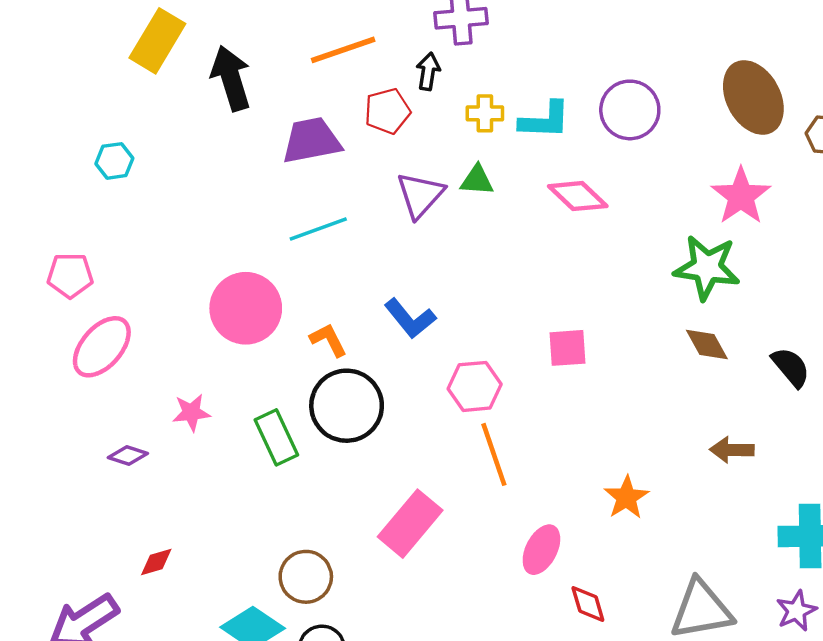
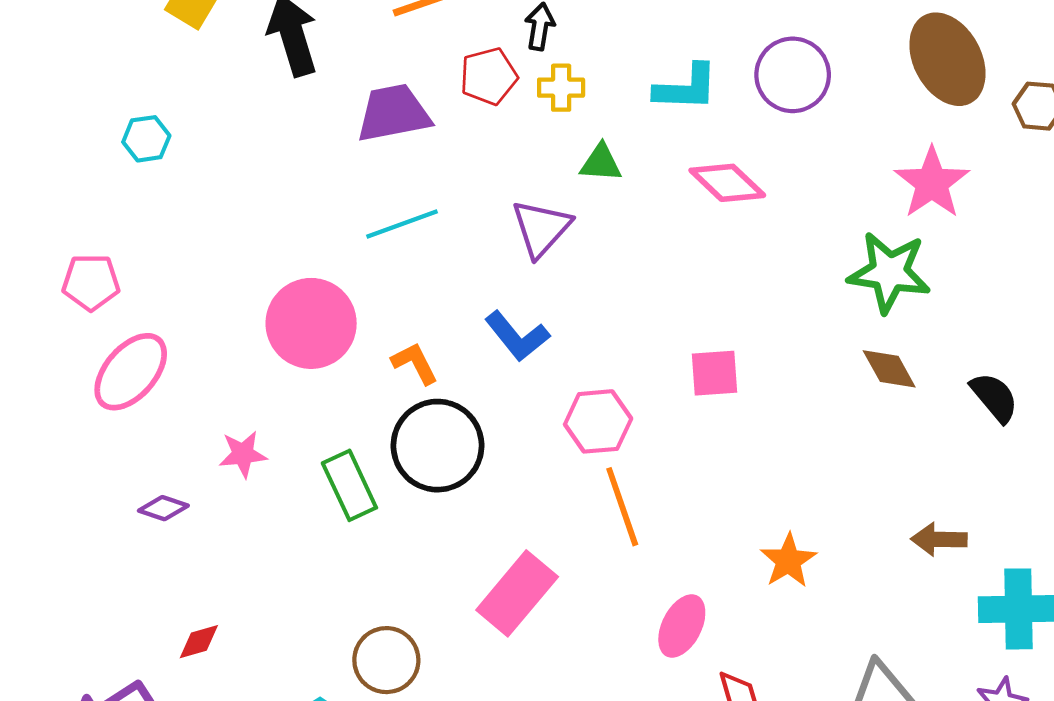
yellow cross: (485, 113) -> (561, 88), moved
purple triangle: (420, 195) -> (541, 228), moved
brown arrow: (732, 450) -> (939, 539), moved

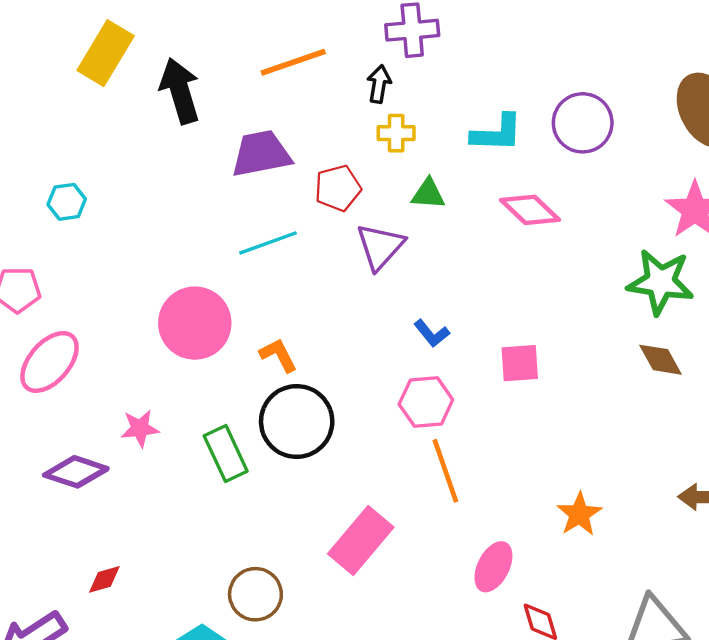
red pentagon: (489, 76) -> (338, 188), moved
cyan hexagon: (146, 139) -> (67, 202), moved
blue L-shape: (517, 336) -> (432, 333), moved, size x0.7
purple diamond: (163, 508) -> (76, 472), size x1.6

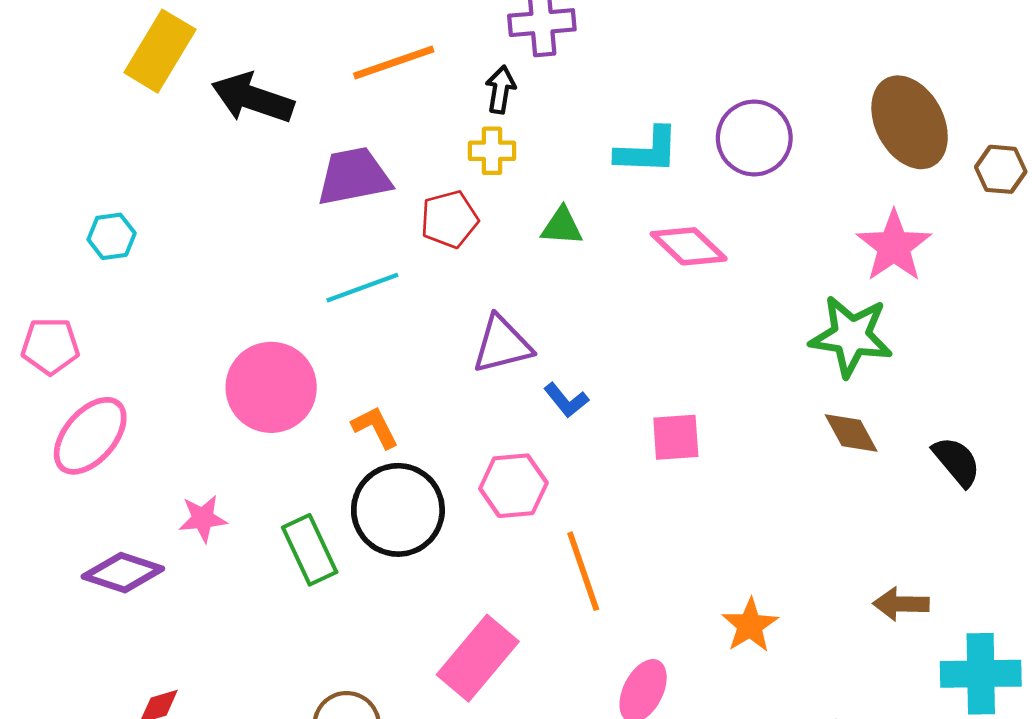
black arrow: (180, 91) -> (253, 98), turned -54
yellow cross: (396, 133) -> (492, 151), moved
purple triangle: (380, 246) -> (502, 345), moved, turned 34
pink hexagon: (426, 402) -> (513, 486), moved

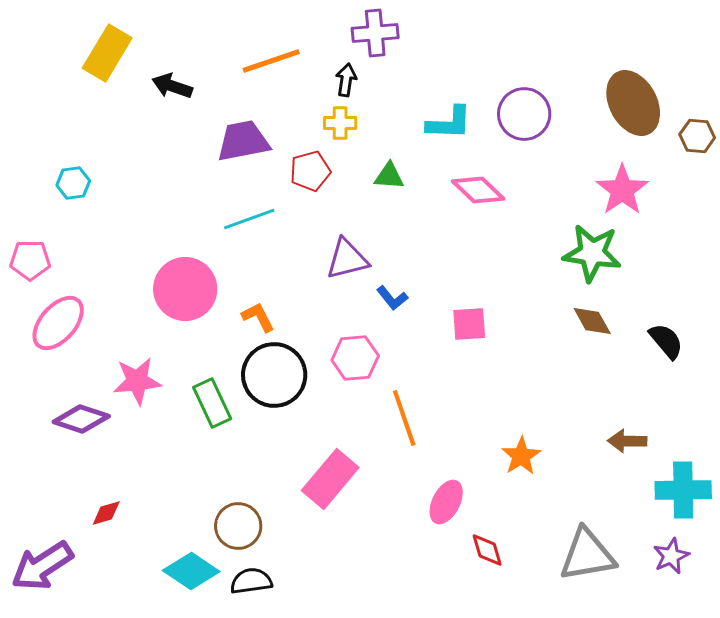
black arrow: (253, 98) -> (172, 86), size x0.7
pink star: (203, 518) -> (137, 381), size x1.4

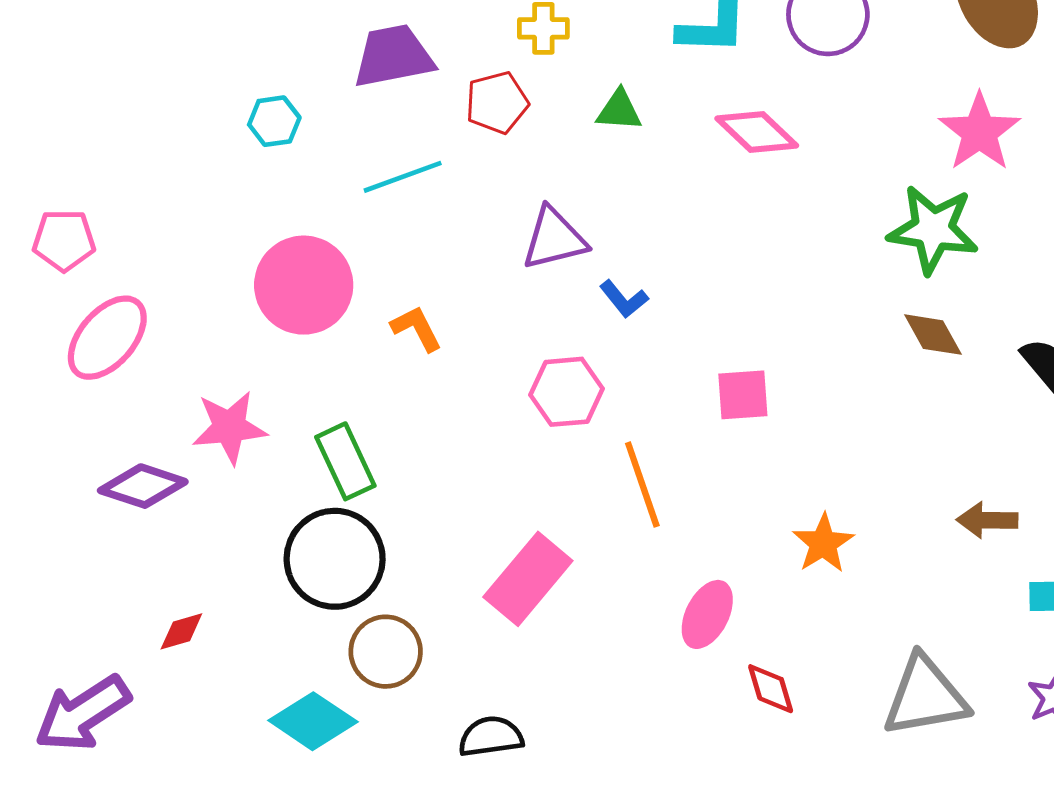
cyan hexagon: (73, 183) -> (274, 121), moved
pink square: (469, 324) -> (743, 395), moved
black circle: (274, 375) -> (335, 559), moved
black semicircle: (251, 581) -> (491, 737), moved

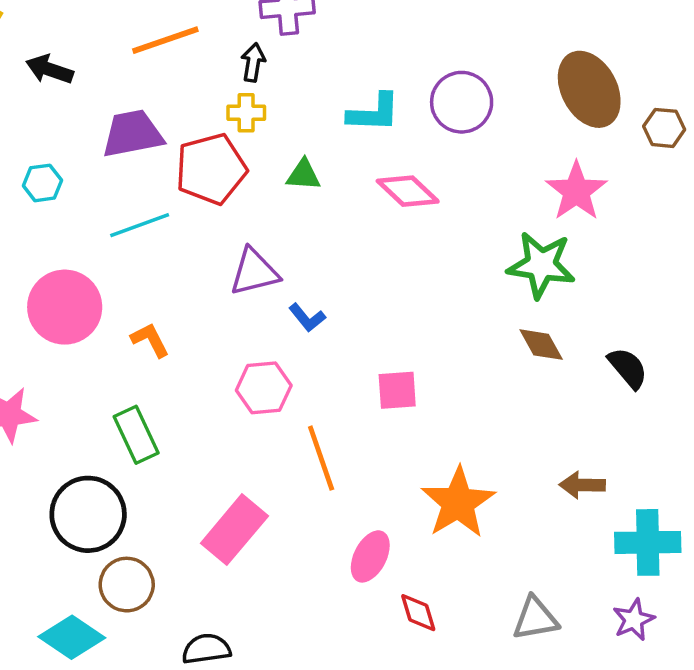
red pentagon: (497, 103) -> (211, 169), size x1.5
green rectangle: (345, 461) -> (136, 435), moved
orange star: (823, 543) -> (458, 503), size x1.6
gray triangle: (925, 696) -> (535, 619), size x0.7

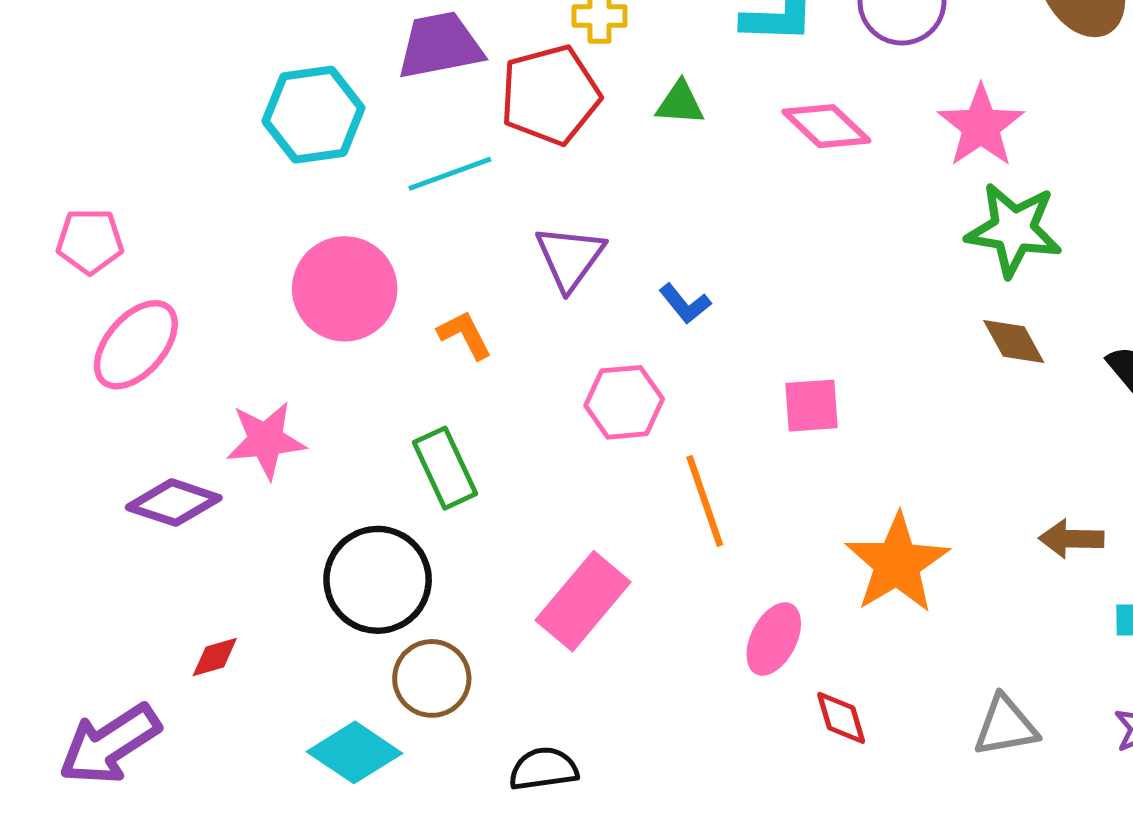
cyan hexagon: (42, 183) -> (313, 115), size x1.8
pink star: (576, 191) -> (981, 126), moved
purple triangle: (254, 272) -> (570, 258), moved, turned -40

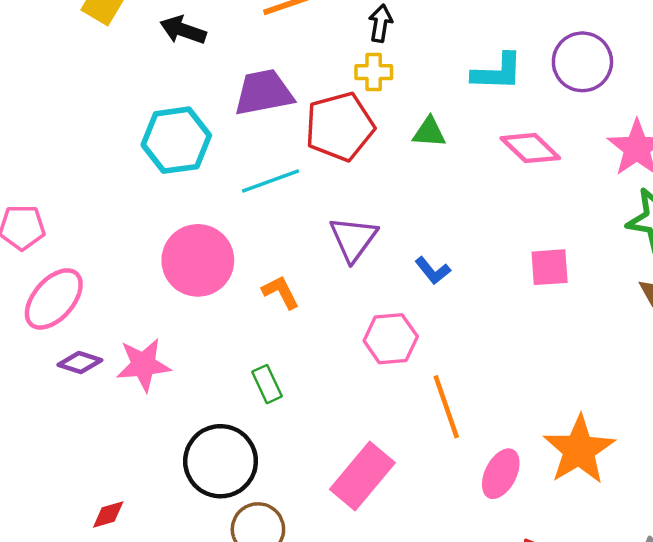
pink square: (812, 406) -> (550, 267), moved
green rectangle: (445, 468) -> (267, 384), size x0.7
purple diamond: (174, 503) -> (80, 362), moved, size x0.7
pink ellipse: (774, 639) -> (501, 474), moved

